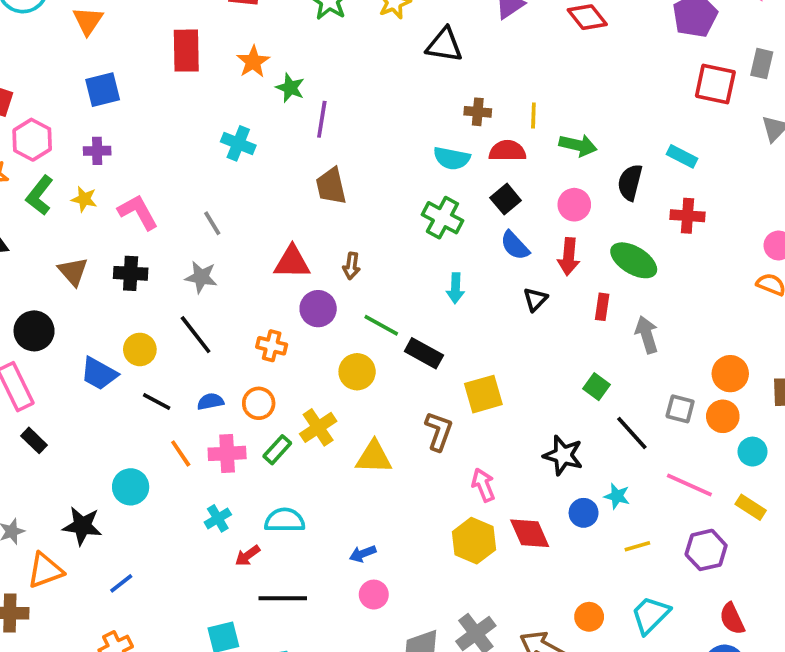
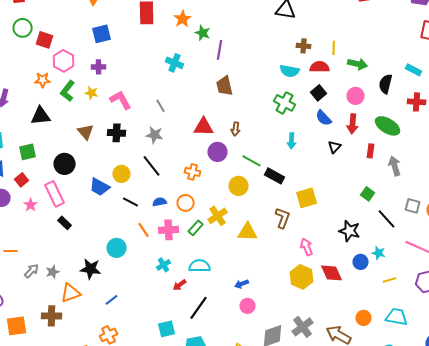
black line: (283, 598) -> (199, 308), turned -55
cyan trapezoid: (650, 615) -> (397, 317), turned 55

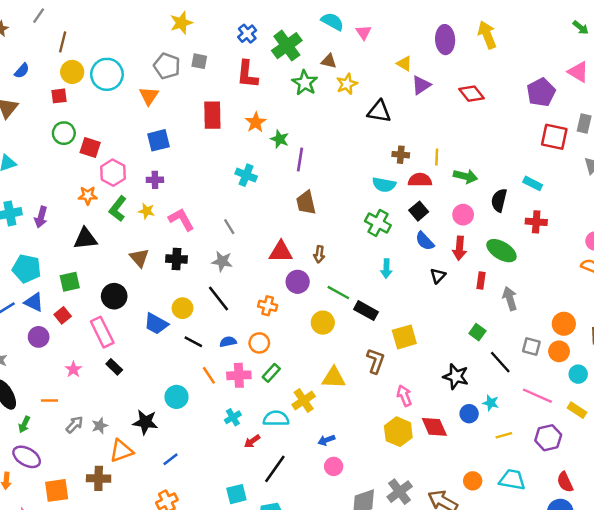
pink star: (31, 205) -> (73, 369), moved
yellow cross: (218, 216) -> (304, 400), moved

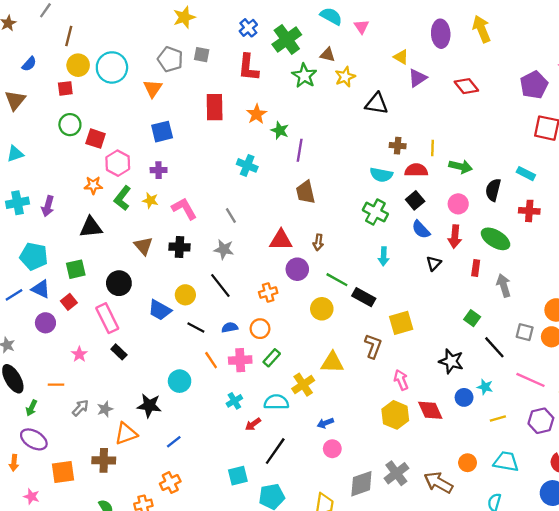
orange cross: (268, 306) -> (268, 292), turned -30

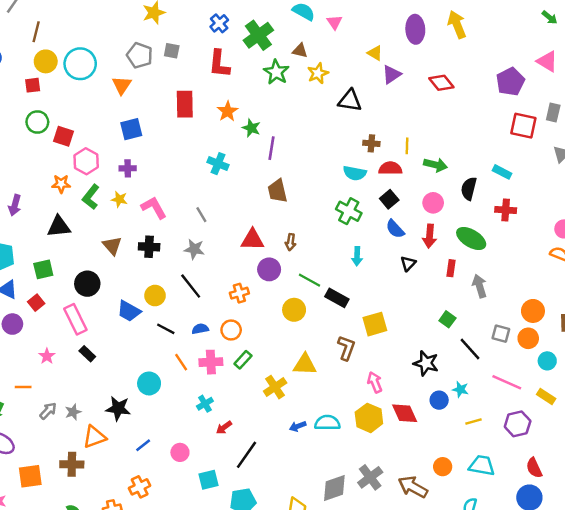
cyan semicircle: (276, 402) -> (327, 423), moved
pink circle: (332, 449) -> (180, 452), moved

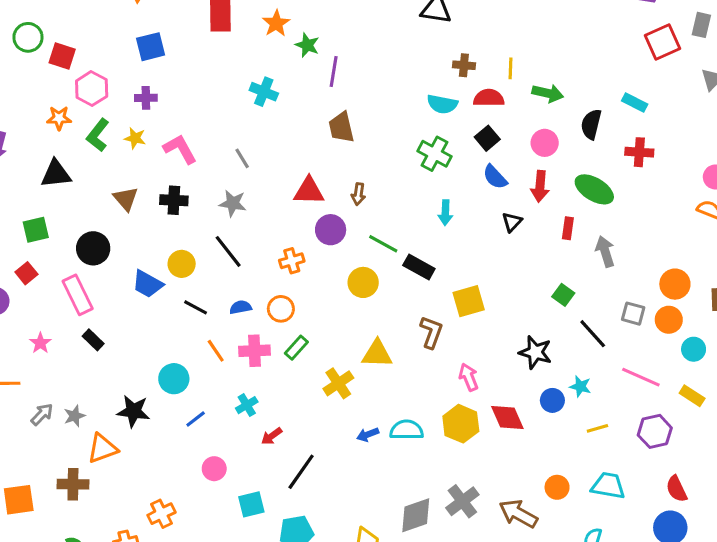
red square: (523, 126) -> (663, 42), turned -36
blue line: (143, 445) -> (196, 419), moved

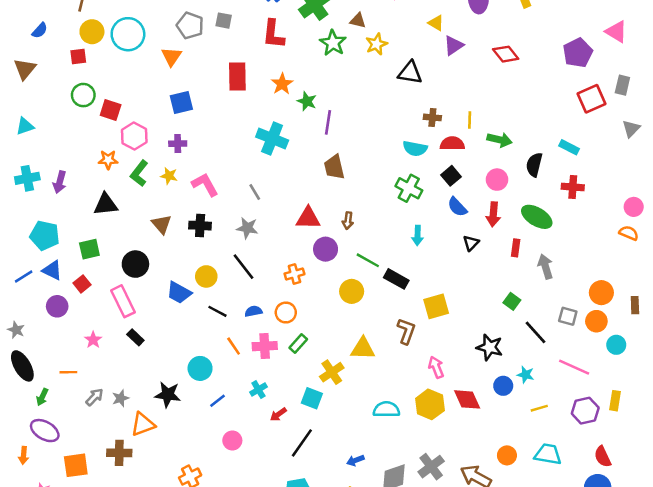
cyan cross: (264, 92) -> (272, 139), size x1.4
yellow rectangle: (692, 396) -> (615, 401), moved, turned 66
blue arrow: (368, 435) -> (355, 460), moved
cyan square: (251, 504) -> (312, 398), moved, turned 35

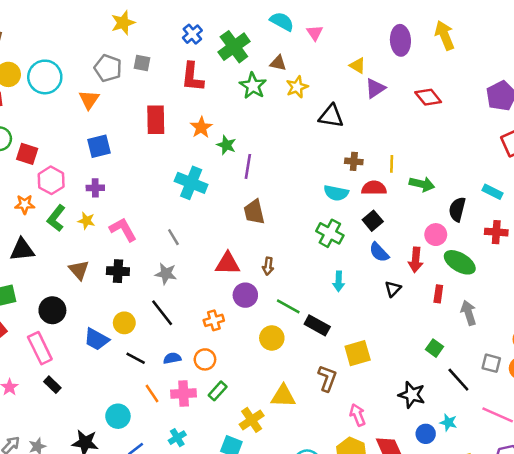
pink circle: (497, 180) -> (436, 235), moved

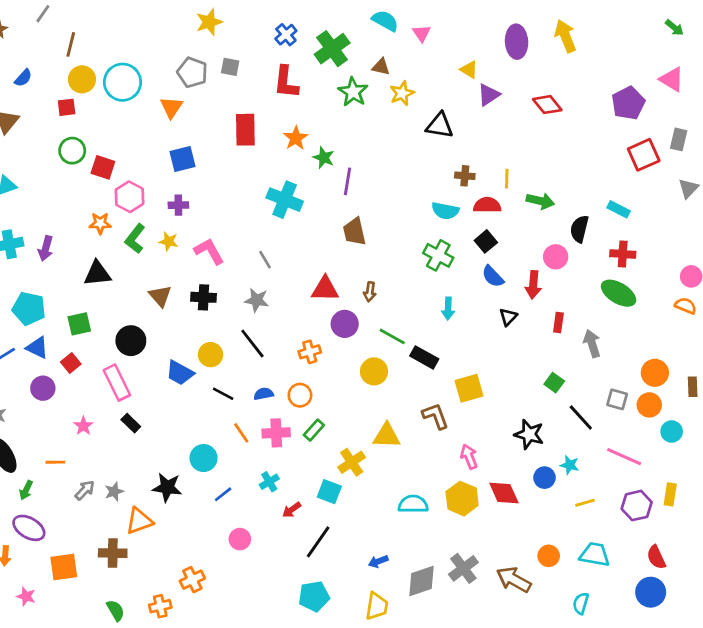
green ellipse: (460, 262) -> (619, 293), moved
brown L-shape: (327, 378) -> (435, 416), turned -40

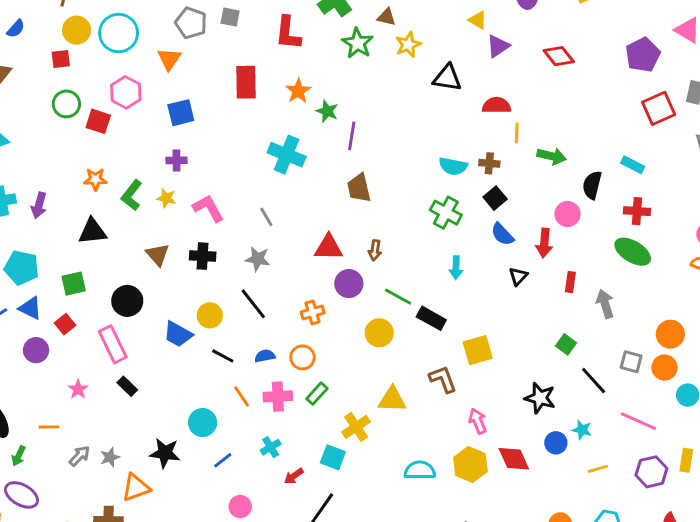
brown cross: (465, 176) -> (489, 163), moved
pink hexagon: (129, 197) -> (126, 92), moved
red semicircle: (487, 205) -> (497, 105), moved

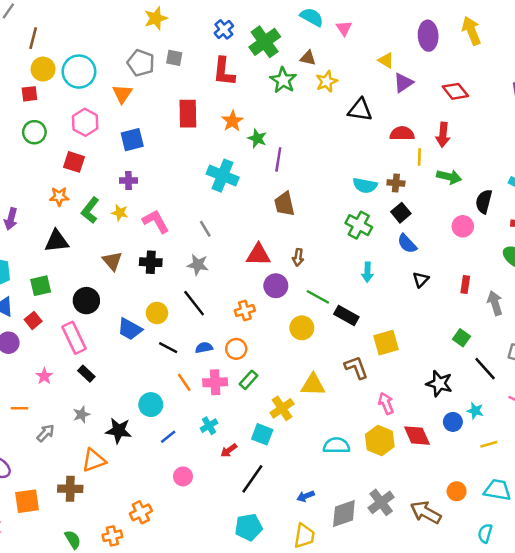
red square: (98, 121) -> (74, 162), moved
red arrow: (544, 243) -> (443, 135), moved
gray star: (110, 457) -> (81, 414), moved

